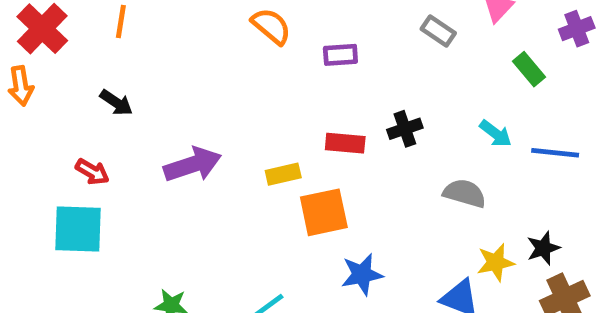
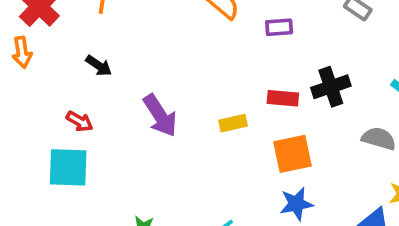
black cross: (405, 129) -> (331, 87), size x1.4
purple arrow: (193, 165) -> (160, 116), turned 75
orange square: (324, 212) -> (292, 154), moved

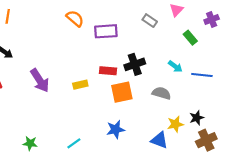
purple rectangle: (279, 27) -> (106, 31), size x1.5
orange square: (292, 154) -> (122, 92), moved

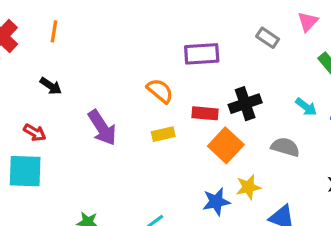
orange semicircle: (75, 18) -> (160, 91), moved
orange square: (122, 92) -> (226, 145), turned -35
yellow star: (175, 124) -> (248, 187), moved

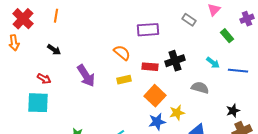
orange square: (226, 145) -> (155, 96), moved

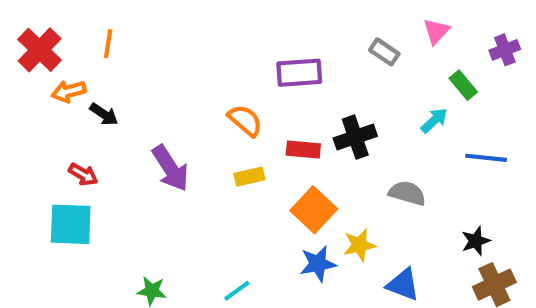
orange arrow: (14, 43) -> (69, 91), moved, turned 84
cyan arrow: (213, 63) -> (434, 120), moved, turned -80

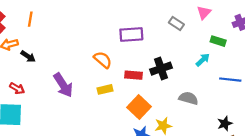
green rectangle: (463, 85) -> (218, 41), turned -32

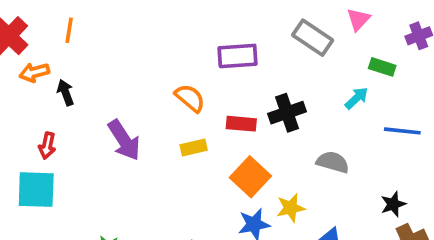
gray rectangle: (176, 23) -> (313, 38), size x1.5
black arrow: (28, 56) -> (65, 93), turned -144
red arrow: (17, 88) -> (47, 146), turned 72

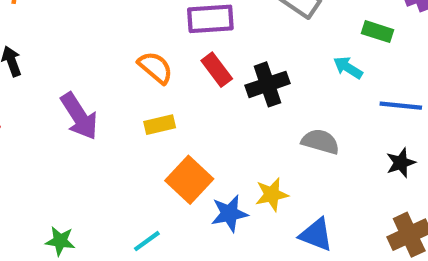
cyan arrow: (357, 98) -> (348, 68), turned -105
red rectangle: (241, 124) -> (217, 70), moved, turned 48
orange square: (250, 177) -> (189, 180), moved
black star: (393, 204) -> (401, 163), moved

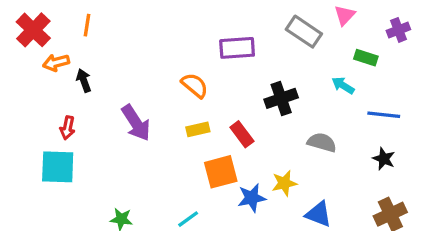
red rectangle: (217, 70) -> (242, 134), moved
black star: (401, 163) -> (384, 159), turned -30
orange square: (189, 180) -> (221, 172), turned 32

